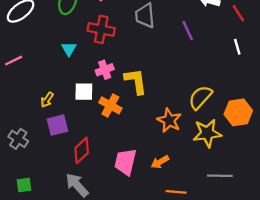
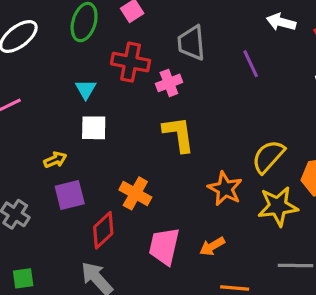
pink cross: (105, 70) -> (169, 83), moved
white square: (84, 92) -> (94, 128), moved
yellow arrow: (47, 100) -> (55, 160), turned -147
orange cross: (110, 105) -> (135, 193), moved

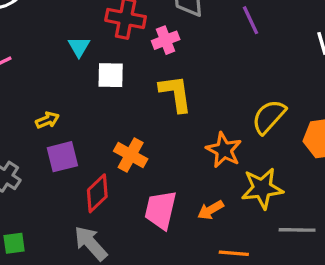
white square: (94, 128) -> (111, 75), moved
yellow star: (278, 206) -> (262, 188), moved

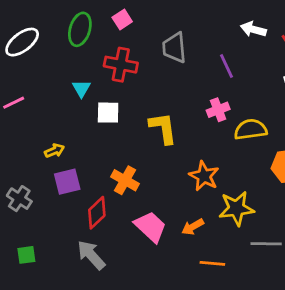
pink cross: (166, 40) -> (218, 110), moved
yellow semicircle: (269, 117) -> (251, 129), moved, turned 40
pink trapezoid: (161, 210) -> (150, 227), turned 120

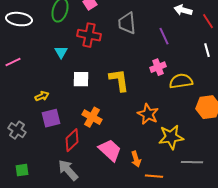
white ellipse: (22, 42) -> (19, 19), turned 45
white square: (108, 113) -> (81, 79), moved
orange arrow: (193, 227) -> (136, 159), moved, turned -77

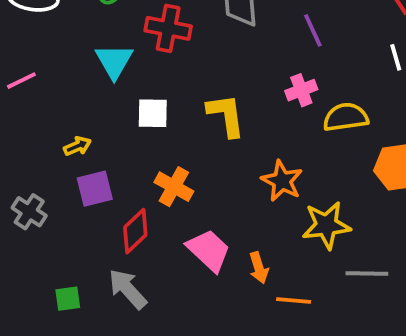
cyan triangle: (61, 52) -> (114, 61), size x1.5
green square: (22, 170) -> (68, 299), moved

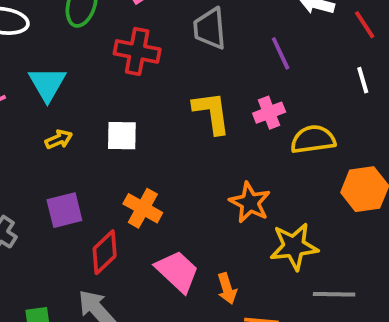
cyan triangle: (114, 61) -> (47, 84), moved
yellow L-shape: (226, 115) -> (212, 113), moved
yellow arrow: (77, 146) -> (59, 139), moved

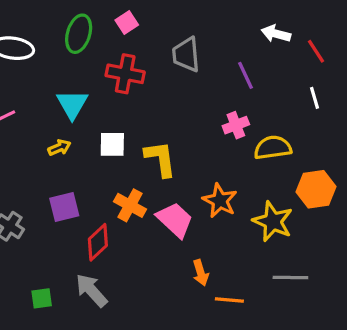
cyan triangle: (47, 84) -> (72, 104), moved
yellow L-shape: (212, 113) -> (160, 159), moved
yellow star: (294, 246) -> (273, 221), moved, turned 30
pink trapezoid: (177, 271) -> (175, 220), moved

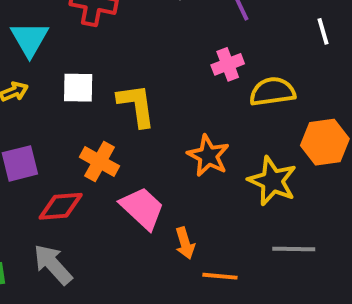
pink trapezoid: (175, 220) -> (142, 208), moved
red diamond: (98, 242) -> (61, 206), turned 39

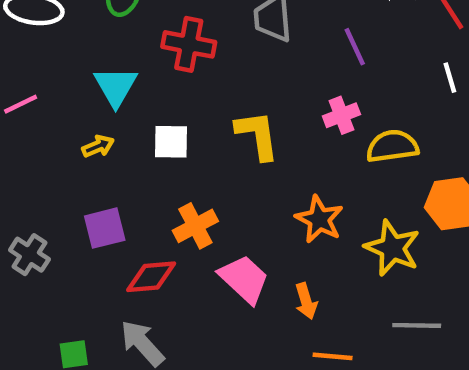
yellow L-shape: (136, 105) -> (257, 135), moved
orange cross: (99, 162) -> (195, 226), turned 33
orange arrow: (185, 243) -> (306, 301), moved

